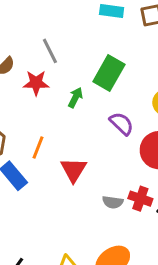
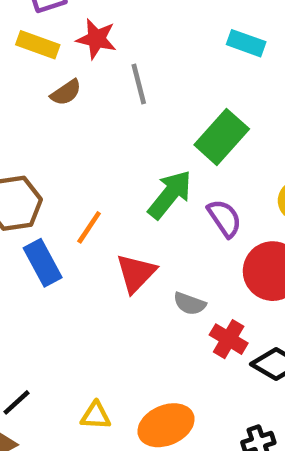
red star: (36, 83) -> (96, 39), moved
green arrow: (75, 98) -> (170, 195), moved, size x1.6
gray semicircle: (113, 202) -> (190, 304), moved

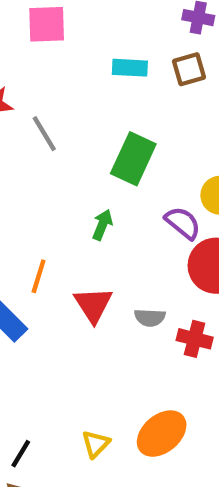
green arrow: (170, 195) -> (102, 225), size x0.6
purple semicircle: (224, 218) -> (183, 223), moved
yellow triangle: (96, 416) -> (96, 444), turned -32

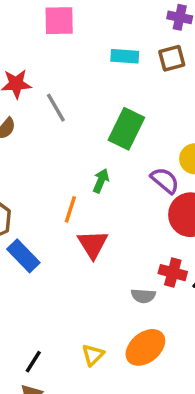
orange line: (39, 276) -> (70, 209), moved
gray semicircle: (150, 318) -> (143, 296), moved

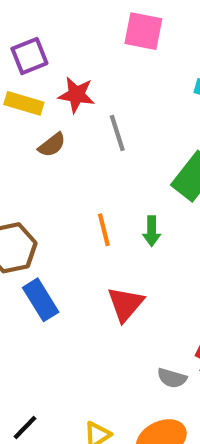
green arrow: (101, 181) -> (152, 231), turned 145
orange line: (70, 209) -> (104, 230), moved, turned -44

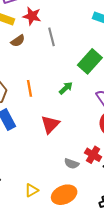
orange line: (104, 230) -> (29, 88), moved
green arrow: (152, 231) -> (66, 88), turned -136

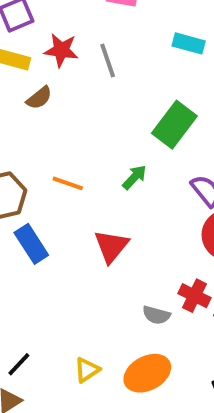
gray line: (51, 37) -> (108, 61), moved
orange line: (29, 88) -> (68, 183), turned -56

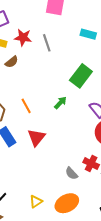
orange line: (68, 183) -> (26, 106), turned 42
red triangle: (111, 246) -> (36, 137), moved
gray semicircle: (156, 315) -> (71, 173), turned 32

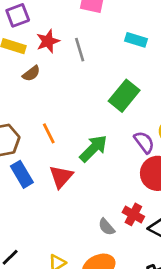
red star: (23, 38) -> (48, 41), turned -30
green arrow: (60, 103) -> (93, 148), moved, size x1.6

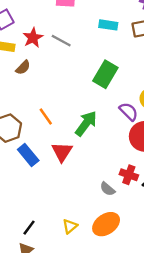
gray line: (80, 50) -> (61, 41), turned -36

